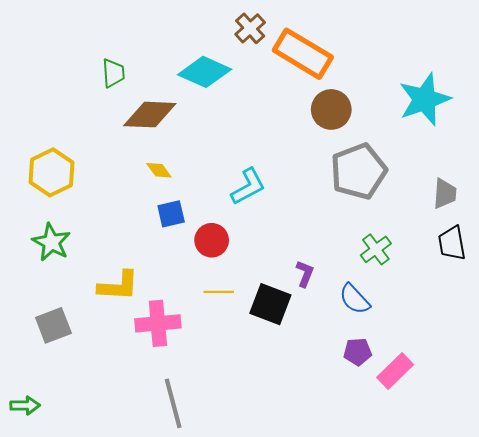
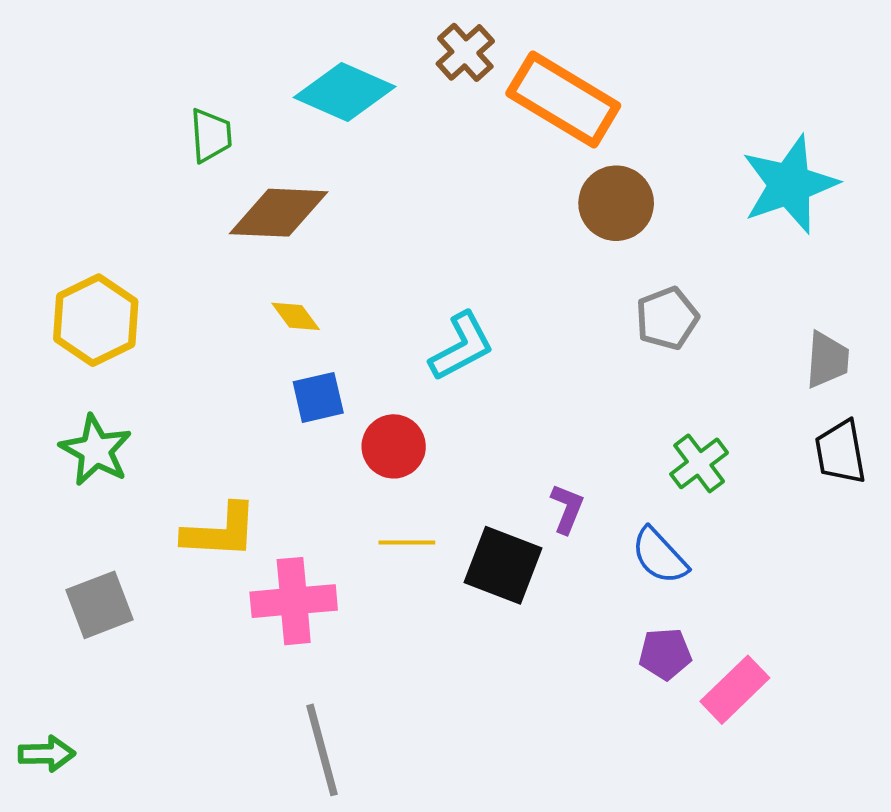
cyan diamond: (205, 72) -> (345, 92), moved
gray pentagon: (359, 171) -> (667, 318), size x0.6

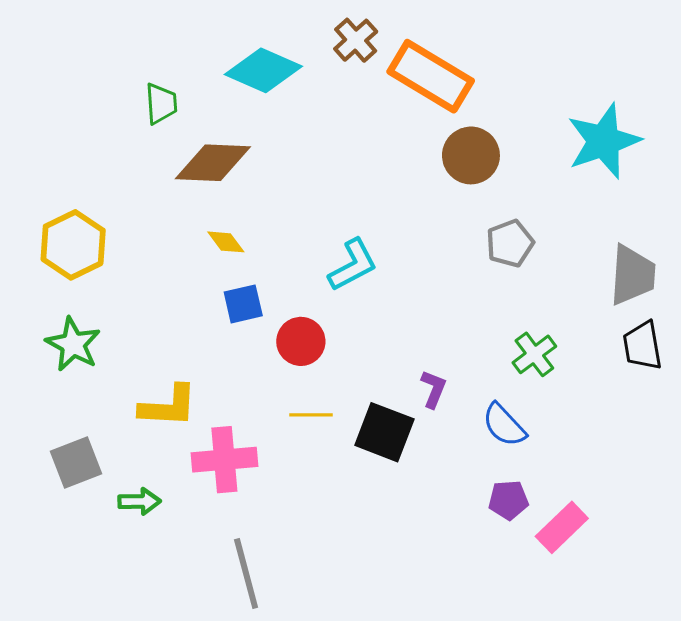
gray trapezoid: (827, 360) -> (632, 275), size x1.4
green arrow: (47, 754) -> (139, 501), moved

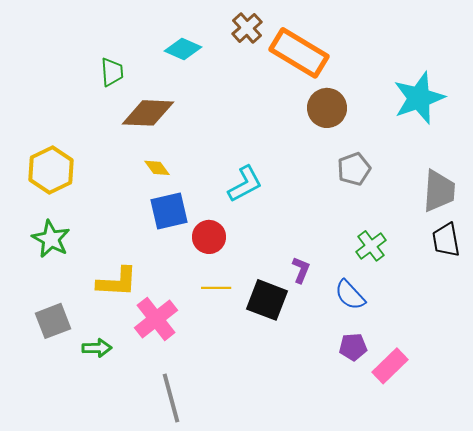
cyan diamond: (263, 70) -> (183, 49), size x0.7
blue square: (243, 304) -> (169, 211), size x1.4
pink cross: (224, 460) -> (156, 319), turned -33

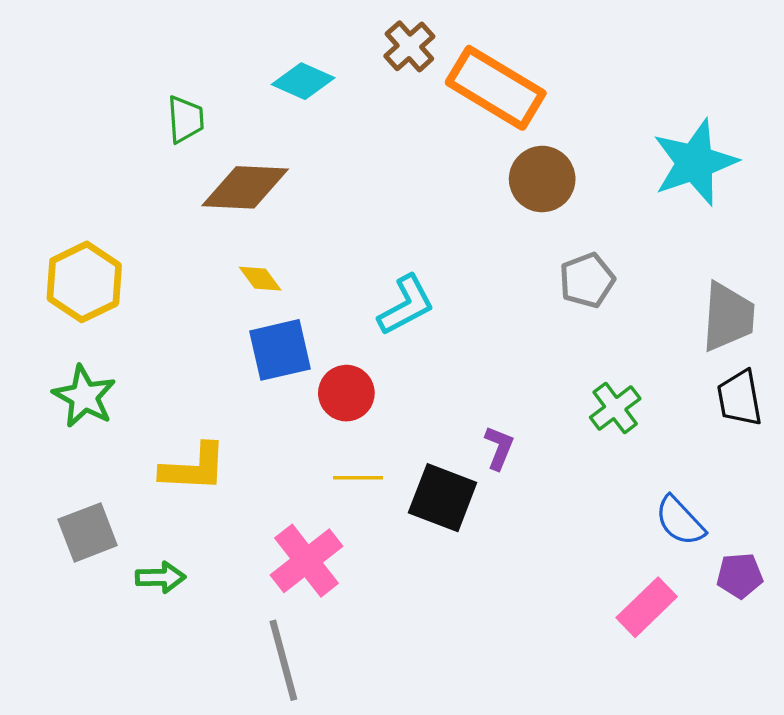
blue semicircle: (350, 295) -> (680, 521), moved
pink cross: (156, 319) -> (307, 561), moved
purple pentagon: (353, 347) -> (740, 576), moved

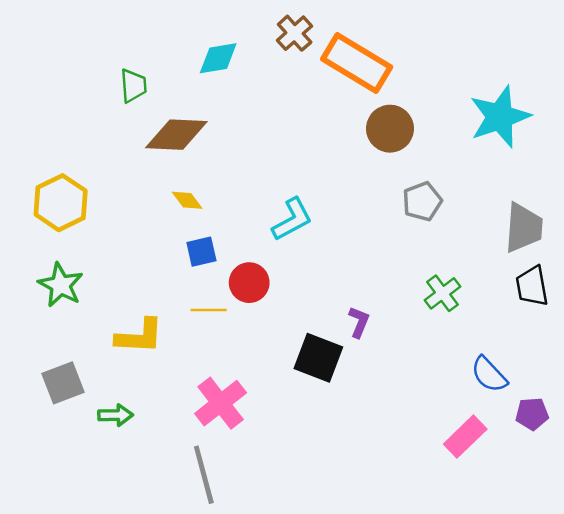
cyan diamond: (303, 81) -> (218, 58), turned -33
blue square: (280, 350) -> (201, 252), size x0.7
yellow line: (358, 478) -> (209, 310), moved

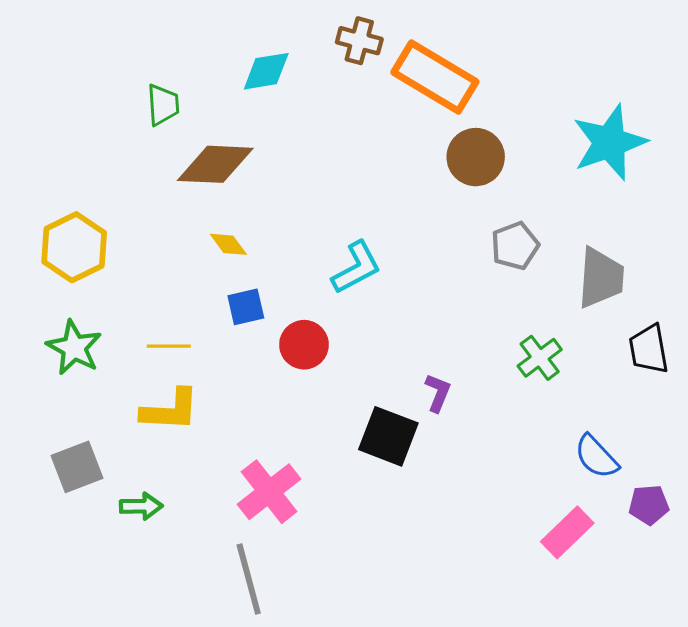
brown cross: (295, 33) -> (359, 41), turned -33
gray trapezoid: (524, 228) -> (601, 278), moved
yellow line: (209, 310) -> (169, 346), moved

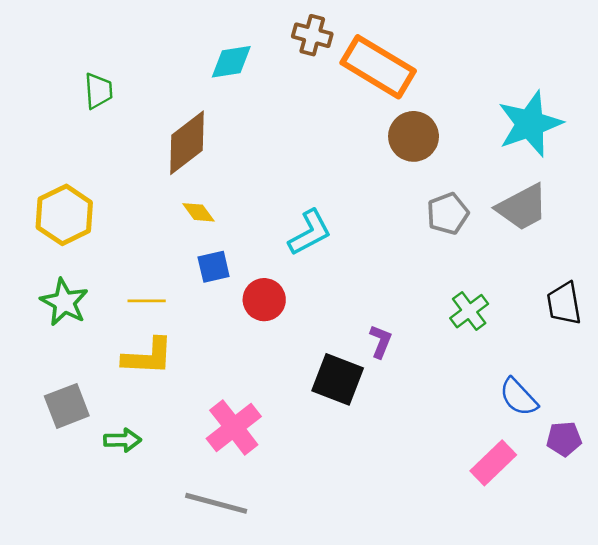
green trapezoid: (163, 105) -> (98, 91), moved
brown diamond: (215, 164) -> (187, 143), turned -40
gray trapezoid: (601, 278) -> (522, 207), moved, turned 58
gray line: (249, 579) -> (216, 503), turned -60

